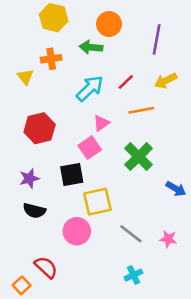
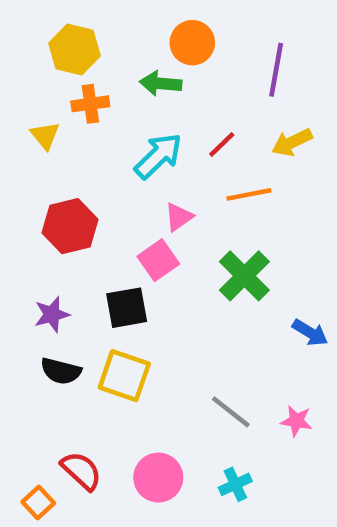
yellow hexagon: (54, 18) -> (74, 49), moved
yellow square: (97, 202) -> (124, 376), moved, turned 32
pink circle: (77, 231) -> (158, 478), moved

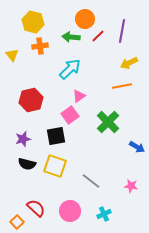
yellow triangle: (45, 136) -> (12, 55), moved
red line: (222, 145) -> (98, 36), moved
orange line: (249, 194) -> (122, 86), moved
gray line: (231, 412) -> (91, 181), moved

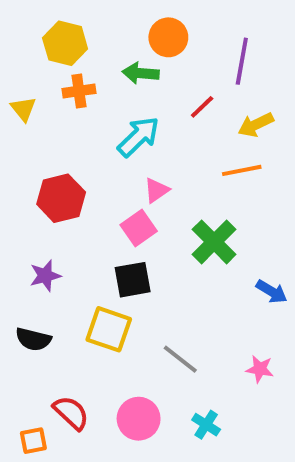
red line: (98, 36) -> (202, 107), moved
black square: (56, 136) -> (133, 280), moved
black semicircle: (27, 164) -> (33, 339), moved
cyan cross: (104, 214) -> (206, 425), turned -32
orange square: (17, 222) -> (33, 441), turned 32

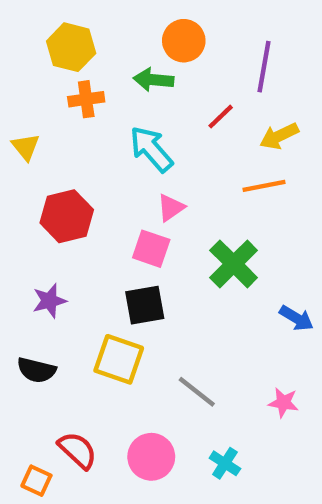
yellow triangle: (23, 109) -> (26, 147), moved
cyan arrow: (139, 137) -> (151, 149), turned -87
pink square: (139, 228) -> (151, 249), turned -36
orange square: (33, 441) -> (36, 481), turned 36

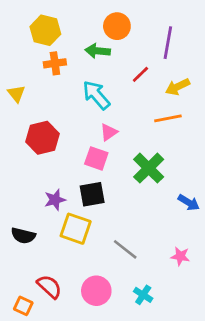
purple star: (49, 301) -> (55, 200), moved

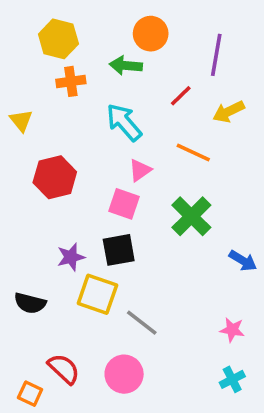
orange line: (168, 118) -> (193, 152), moved, turned 36
gray line: (125, 249) -> (142, 323), moved
cyan cross: (143, 295) -> (232, 379), moved, turned 30

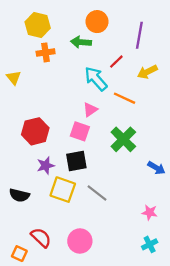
cyan arrow: (124, 122) -> (96, 79), moved
red hexagon: (55, 177) -> (35, 131), moved
gray line: (142, 323) -> (97, 193), moved

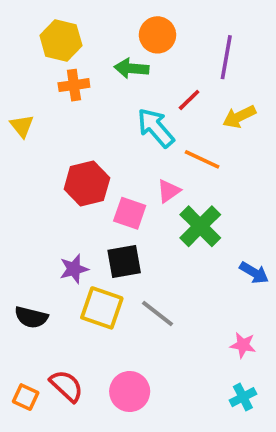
pink triangle: (90, 110) -> (169, 191), moved
red hexagon: (35, 131) -> (87, 183), moved
orange square: (19, 254) -> (26, 397), moved

